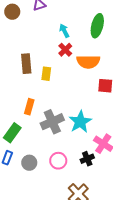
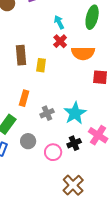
gray cross: (52, 122) -> (47, 113), size x0.6
black cross: (87, 159) -> (74, 143), moved
gray circle: (29, 163) -> (28, 141), moved

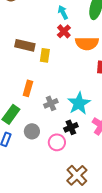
brown rectangle: (21, 55) -> (25, 45), turned -72
black cross: (74, 143) -> (71, 127), moved

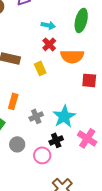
cyan arrow: (63, 12) -> (48, 25), turned 128
yellow rectangle: (45, 55) -> (40, 68), moved, turned -32

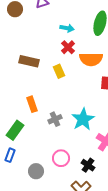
orange rectangle: (13, 101) -> (32, 104), turned -35
black cross: (56, 140) -> (88, 165), moved, turned -32
gray circle: (17, 144) -> (36, 171), moved

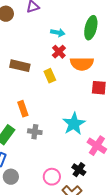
gray cross: (55, 119) -> (35, 132), moved, turned 32
pink circle: (61, 158) -> (52, 177), moved
gray circle: (36, 171) -> (11, 177), moved

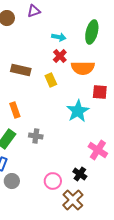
orange rectangle: (23, 109) -> (15, 110), moved
cyan star: (74, 124) -> (78, 111), moved

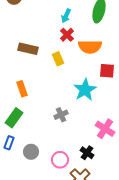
cyan arrow: (59, 37) -> (66, 16), turned 104
gray cross: (36, 136) -> (61, 115), moved, turned -32
gray circle: (12, 181) -> (31, 152), moved

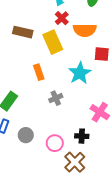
yellow rectangle: (58, 59) -> (53, 42), size x1.6
orange rectangle: (22, 89) -> (39, 72), moved
black cross: (87, 153) -> (82, 136), turned -32

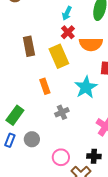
brown rectangle: (23, 32) -> (29, 46), turned 66
gray circle: (26, 135) -> (32, 139), moved
black cross: (82, 136) -> (94, 156), moved

